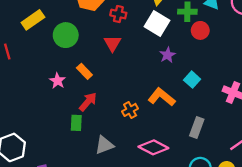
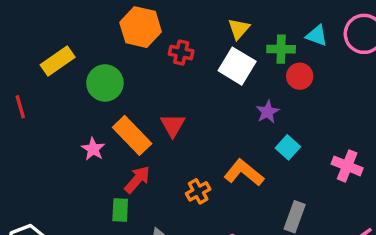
red triangle: (112, 43) -> (173, 125), moved
purple star: (167, 55) -> (268, 112), moved
orange rectangle: (84, 71) -> (132, 135), size x1.6

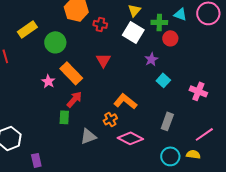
red triangle: (173, 125) -> (103, 60), moved
orange L-shape: (244, 173) -> (125, 101), moved
orange cross: (198, 191) -> (110, 119), moved

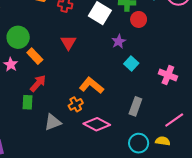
green circle: (55, 42) -> (18, 37), moved
orange rectangle: (71, 73) -> (35, 56), size x0.7

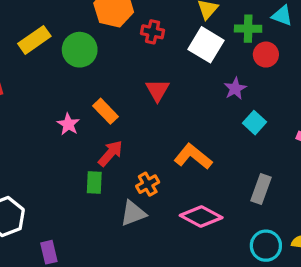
green circle: (18, 37) -> (80, 50), moved
orange cross: (76, 104) -> (148, 184), moved

